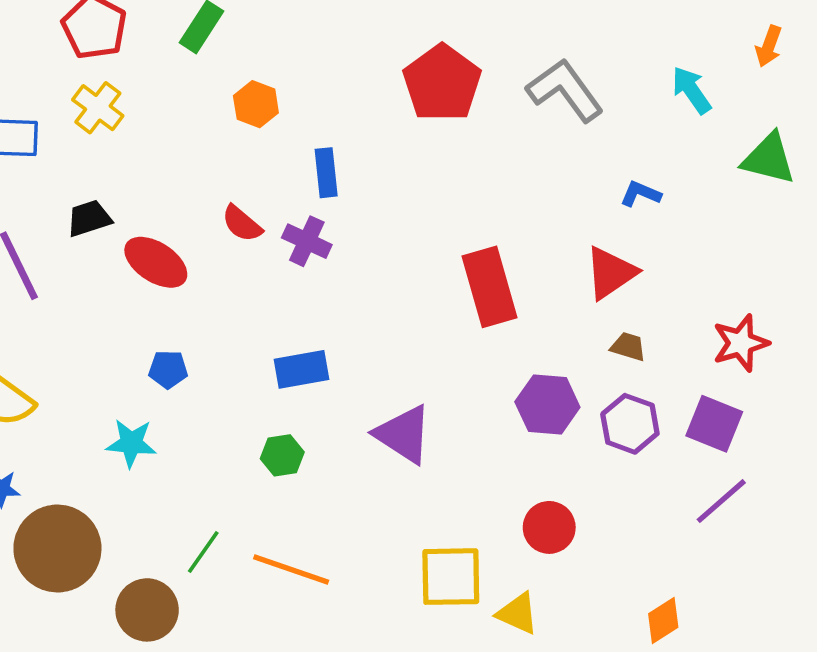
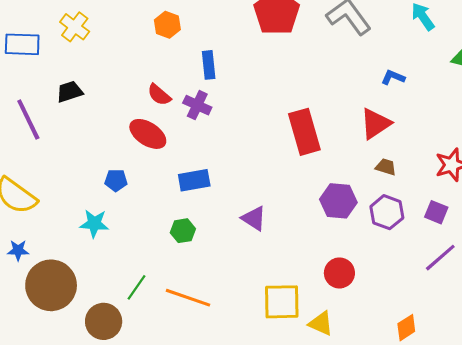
red ellipse: (156, 262) -> (148, 134), moved
purple square: (714, 424) -> (436, 212), size x0.7
purple triangle: (403, 434) -> (254, 218), size x0.7

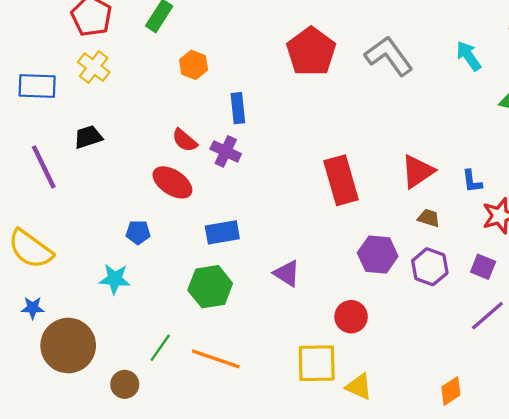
blue L-shape: (393, 77) -> (472, 181), moved, turned -120
green hexagon: (183, 231) -> (210, 287), size x1.6
red circle: (339, 273) -> (351, 317), moved
brown circle: (104, 321) -> (125, 384), size x0.7

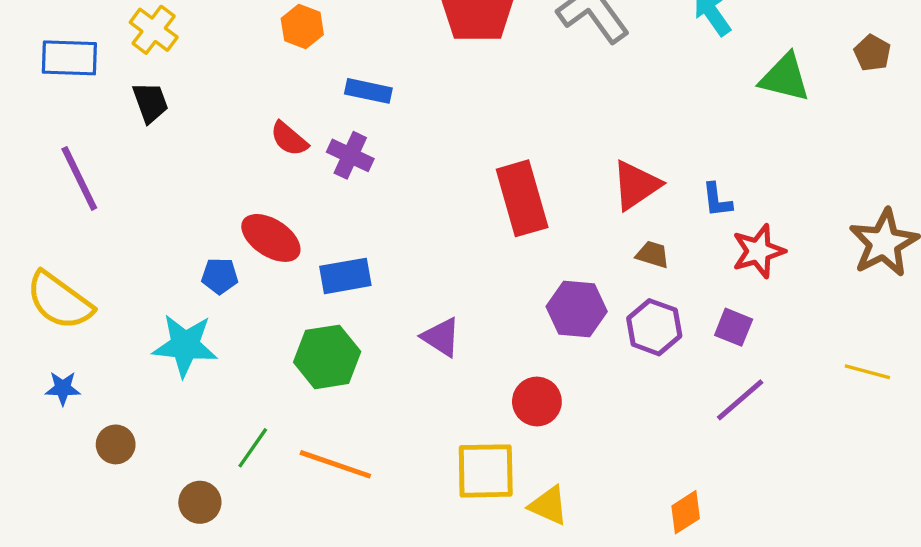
blue rectangle: (238, 108) -> (368, 91), turned -72
black trapezoid: (88, 137) -> (150, 102), moved, turned 88
red ellipse: (172, 182) -> (271, 238), moved
cyan star: (115, 279) -> (185, 345), size x1.4
brown circle: (68, 346) -> (116, 444), size x0.5

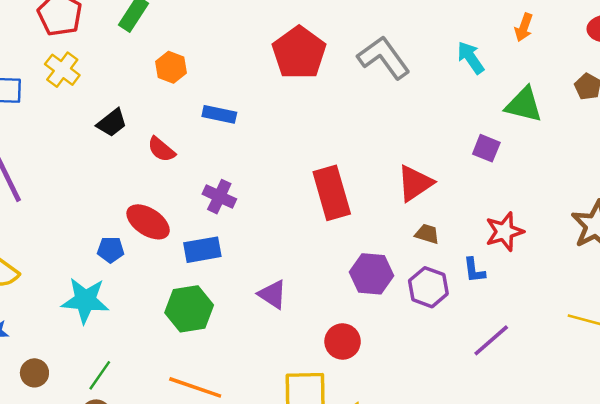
black trapezoid: (150, 102) -> (112, 123), moved, turned 72
purple cross: (350, 155) -> (219, 197), moved
blue L-shape: (717, 200) -> (474, 270), moved
purple square: (734, 327) -> (486, 148), moved
green line: (253, 448) -> (100, 375), moved

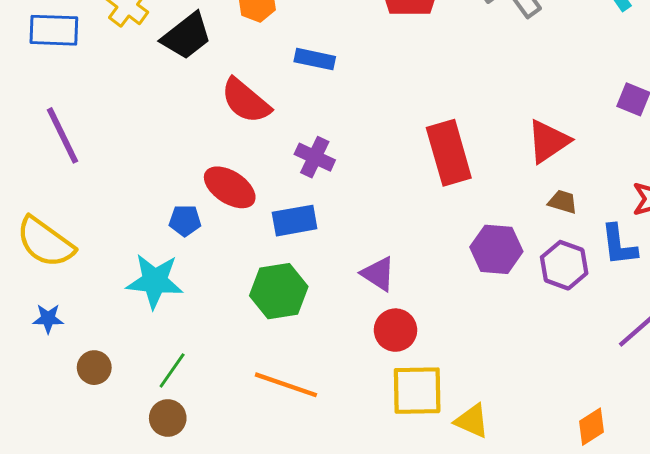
black trapezoid: (112, 123) -> (186, 36), moved, size x1.4
red semicircle: (161, 149) -> (246, 101), size x1.5
blue L-shape: (474, 270) -> (619, 245), size x1.4
red circle: (343, 341) -> (395, 330), moved

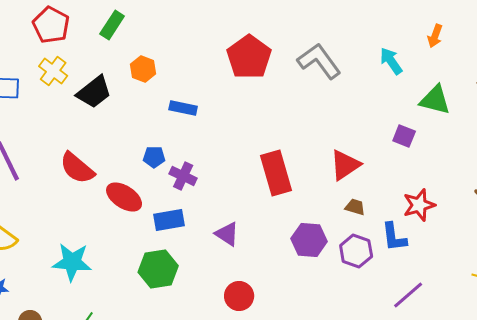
red semicircle: (246, 101) -> (77, 168), moved
blue pentagon: (185, 221) -> (154, 157), moved
purple triangle: (378, 274) -> (227, 234), moved

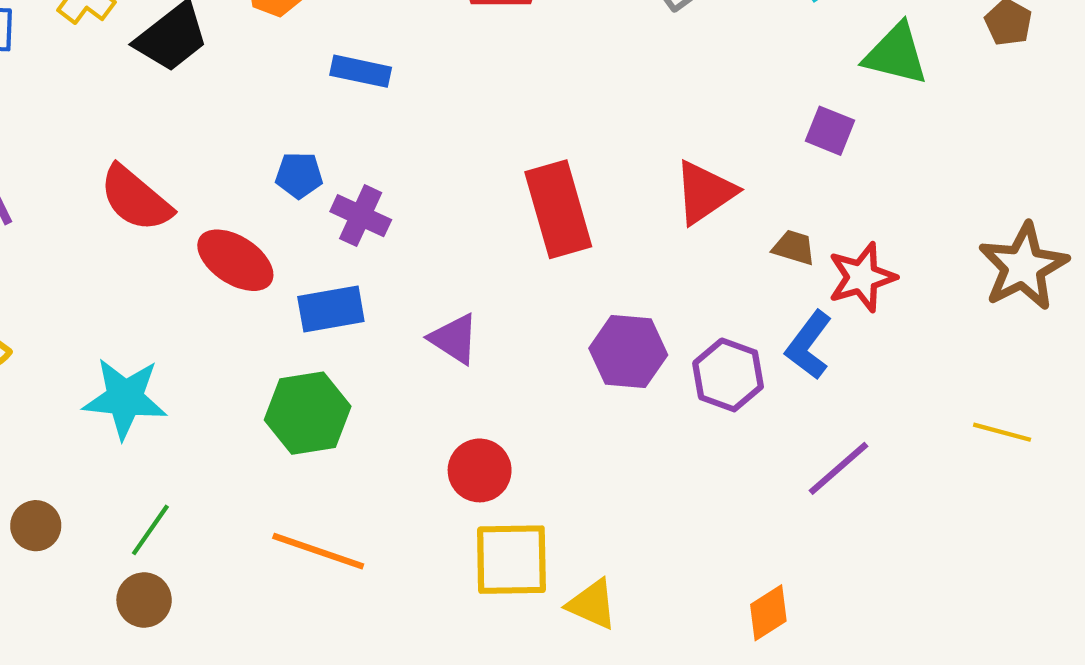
brown trapezoid: (355, 207) -> (794, 247), moved
blue L-shape: (394, 237) -> (809, 345), turned 44

